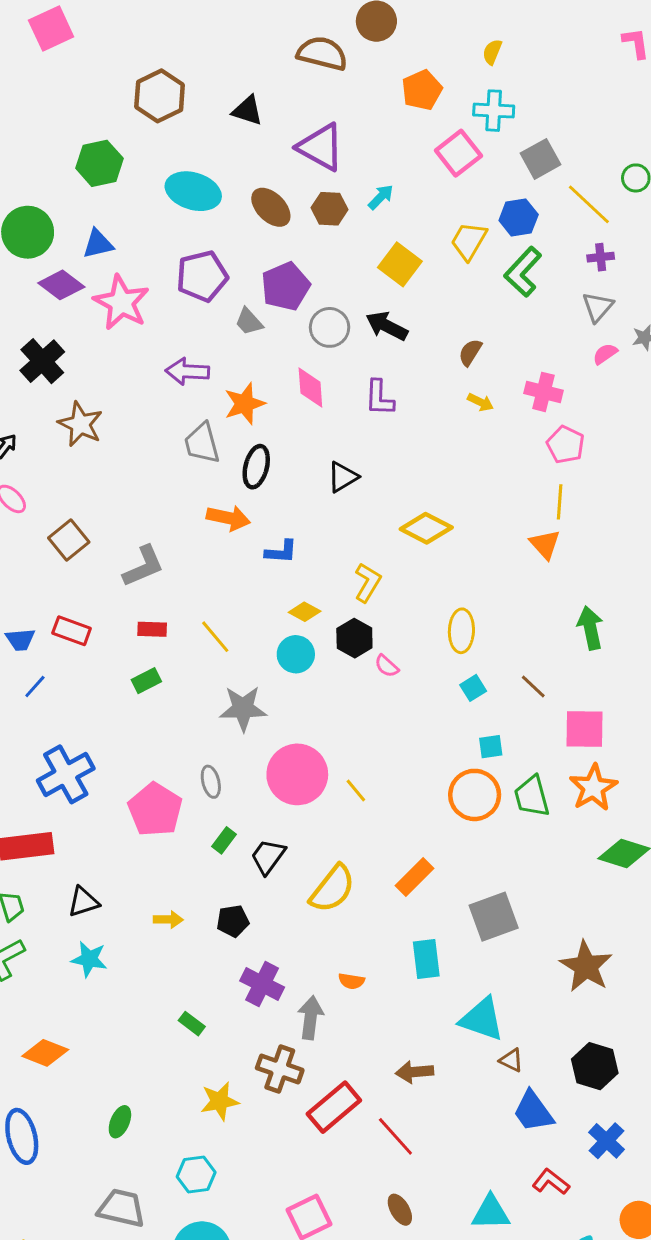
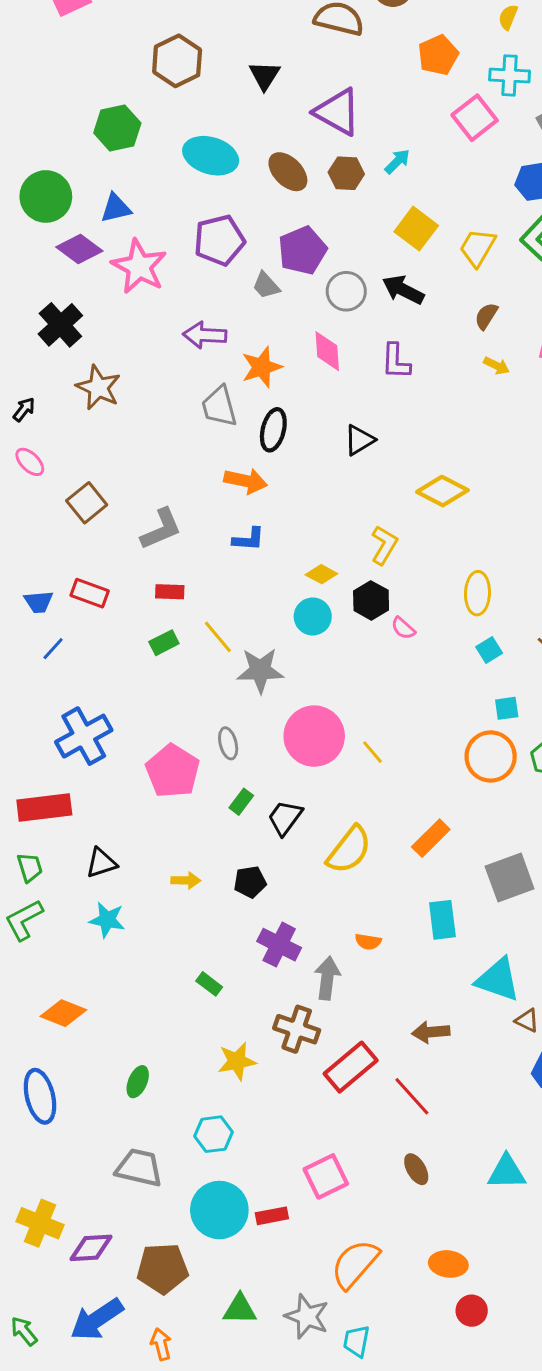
black triangle: (247, 111) -> (265, 75), turned 44
yellow trapezoid: (469, 241) -> (477, 248), moved
blue L-shape: (281, 552) -> (249, 539), moved
yellow line: (215, 637) -> (218, 637), moved

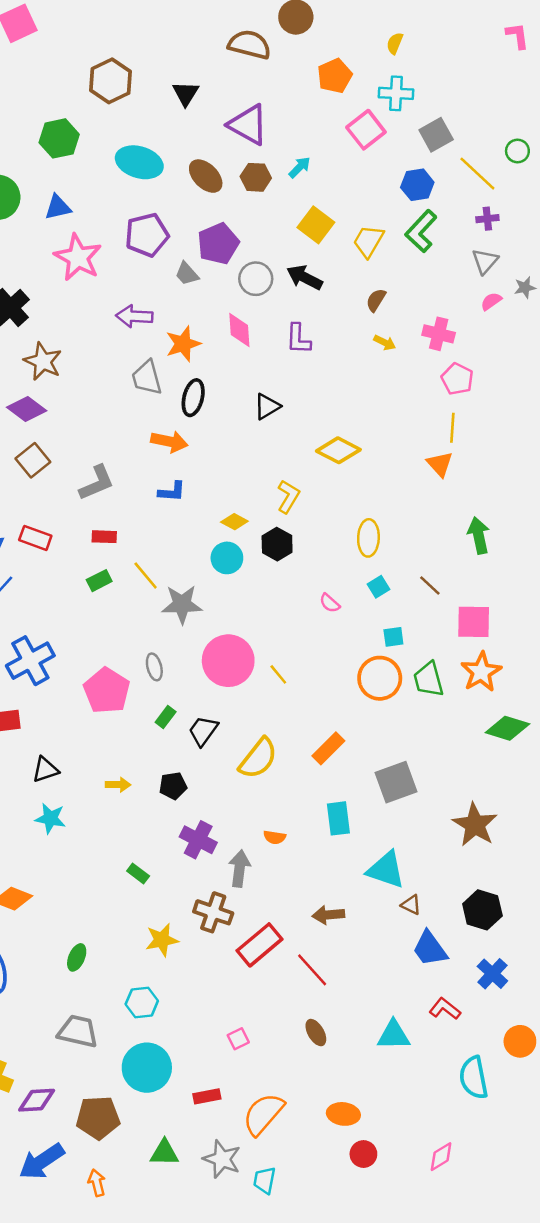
purple diamond: (79, 249) -> (27, 409), moved
pink semicircle: (403, 628) -> (330, 603), moved
pink square: (326, 1176) -> (238, 1039), size x0.6
red rectangle: (272, 1216) -> (207, 1096), moved

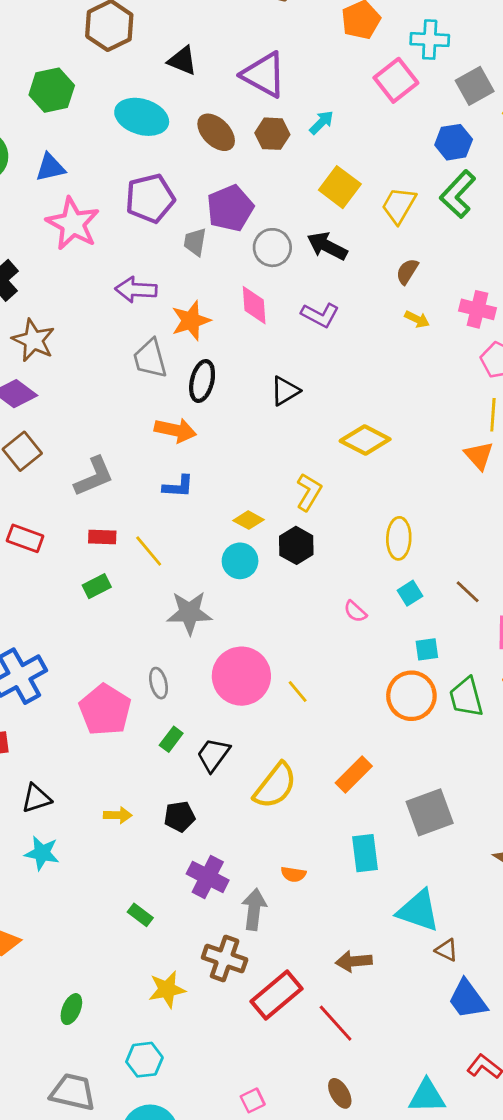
black triangle: (186, 93) -> (182, 61), moved, turned -40
gray trapezoid: (187, 274) -> (195, 242), turned 52
purple L-shape: (298, 339) -> (320, 315), turned -64
yellow line: (146, 575) -> (149, 551), moved

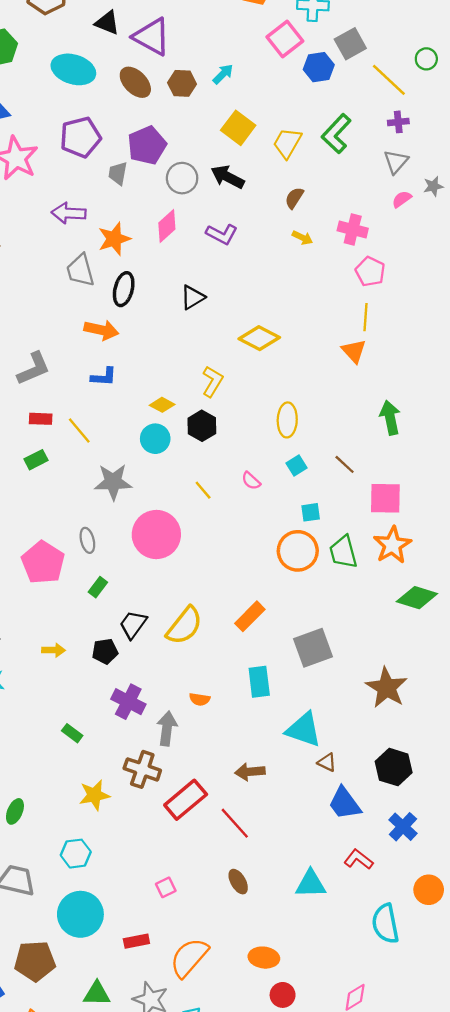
purple triangle: (264, 75) -> (152, 37), moved
blue hexagon: (454, 142) -> (319, 67), moved
pink diamond: (254, 305) -> (167, 226), turned 52
yellow line: (298, 692) -> (203, 490), moved
black trapezoid: (213, 755) -> (133, 624), moved

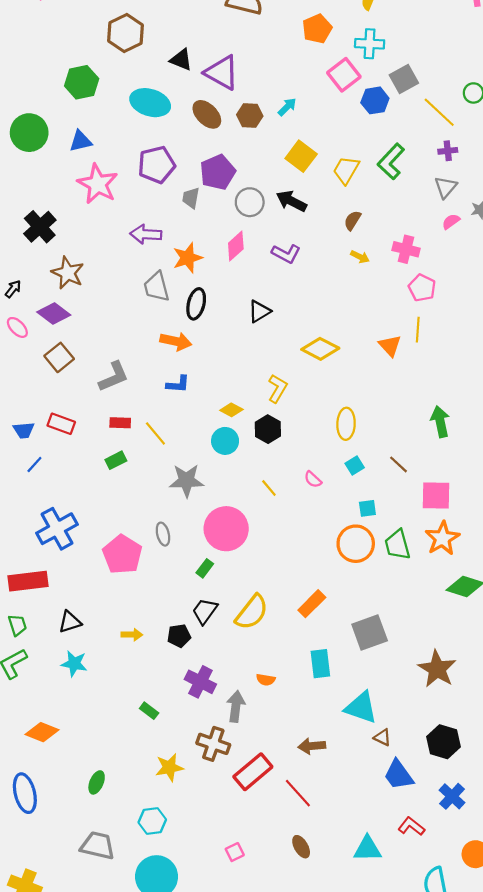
orange triangle: (354, 351) -> (390, 346), moved
green rectangle: (98, 587) -> (205, 568), moved

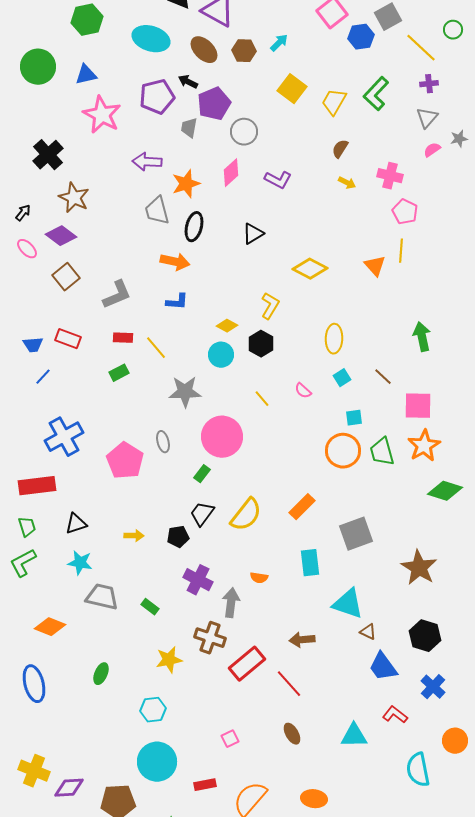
black arrow: (291, 201) -> (188, 82), moved, size x0.7
gray trapezoid: (98, 846) -> (102, 597), moved

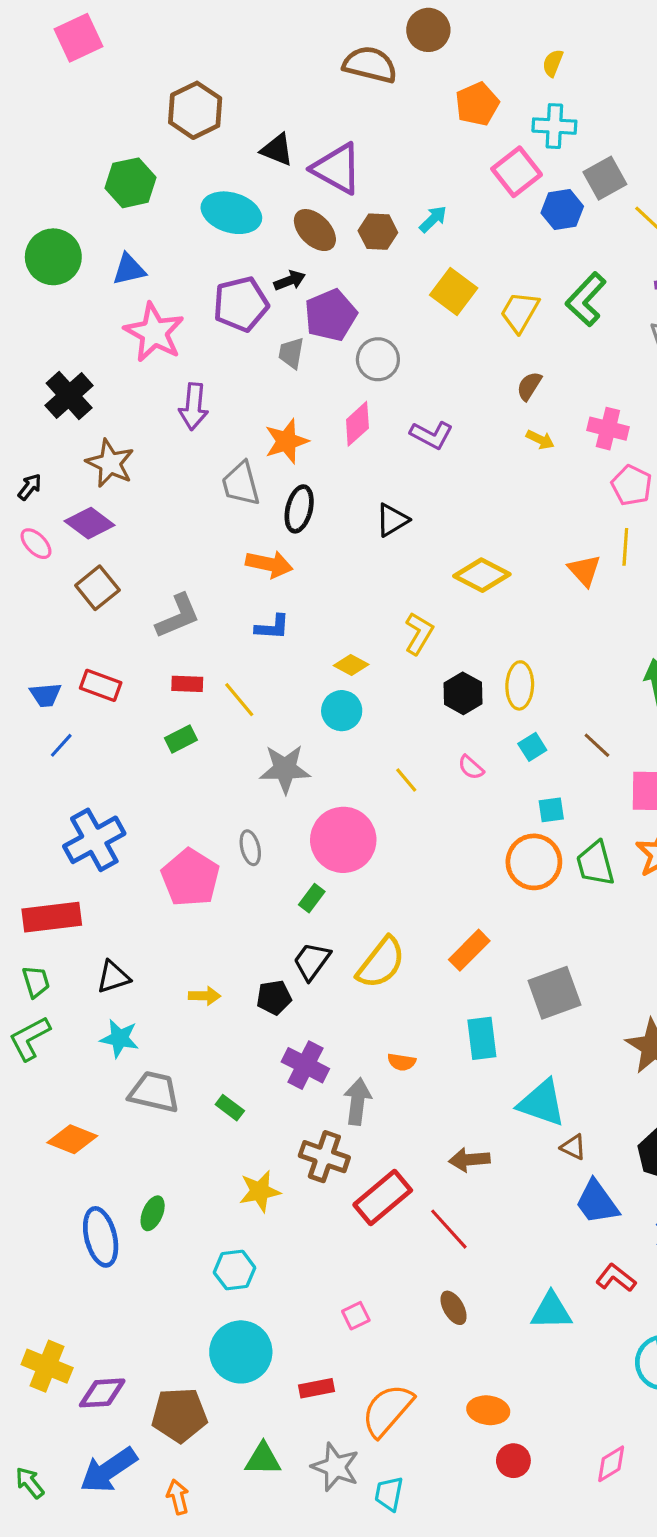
black arrow: (188, 82) -> (290, 280), turned 132
purple arrow: (147, 162) -> (194, 407), moved, turned -88
black hexagon: (261, 344) -> (463, 693), moved
blue ellipse: (34, 684) -> (101, 1237), moved

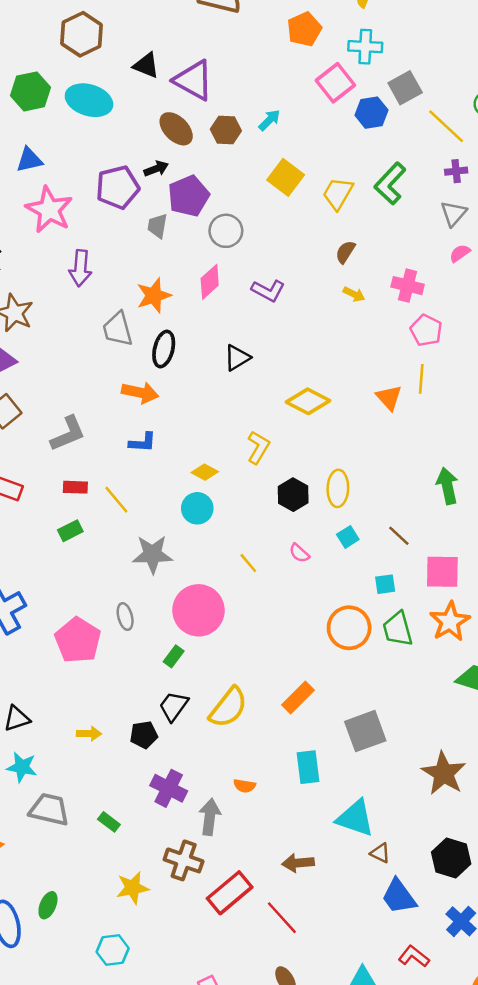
cyan ellipse: (231, 213) -> (89, 100), moved
cyan square: (551, 810) -> (385, 584), moved

